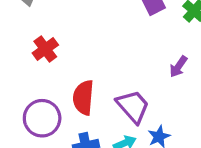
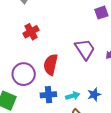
purple trapezoid: (133, 106) -> (85, 49), moved

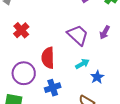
cyan arrow: (73, 96) -> (82, 64), moved

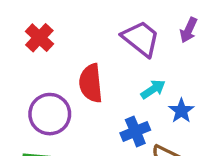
blue cross: (53, 88) -> (135, 131), moved

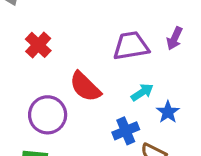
purple trapezoid: (141, 38) -> (131, 46), turned -48
red semicircle: (91, 83) -> (85, 87), turned -40

